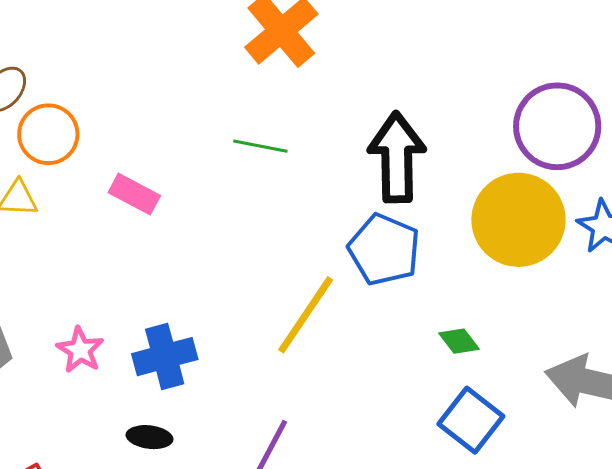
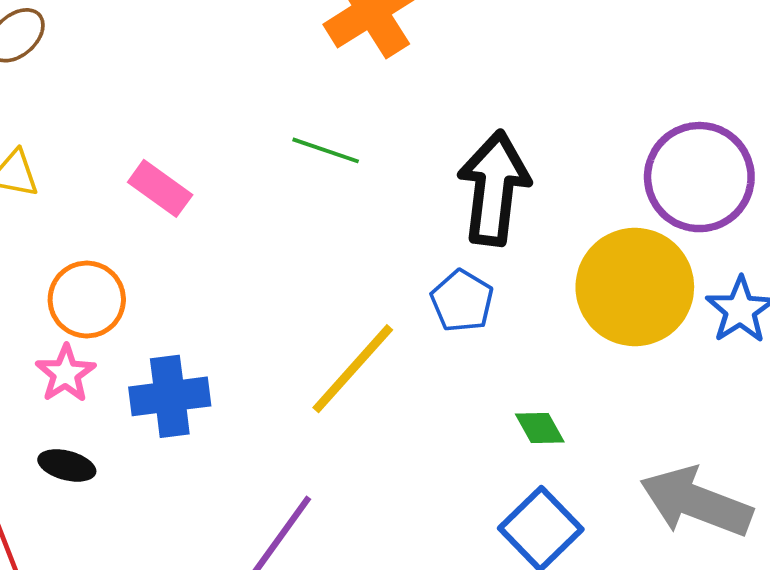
orange circle: (48, 134) -> (87, 300), moved
blue pentagon: (384, 250) -> (462, 301), size x0.7
black ellipse: (149, 437) -> (67, 465), moved

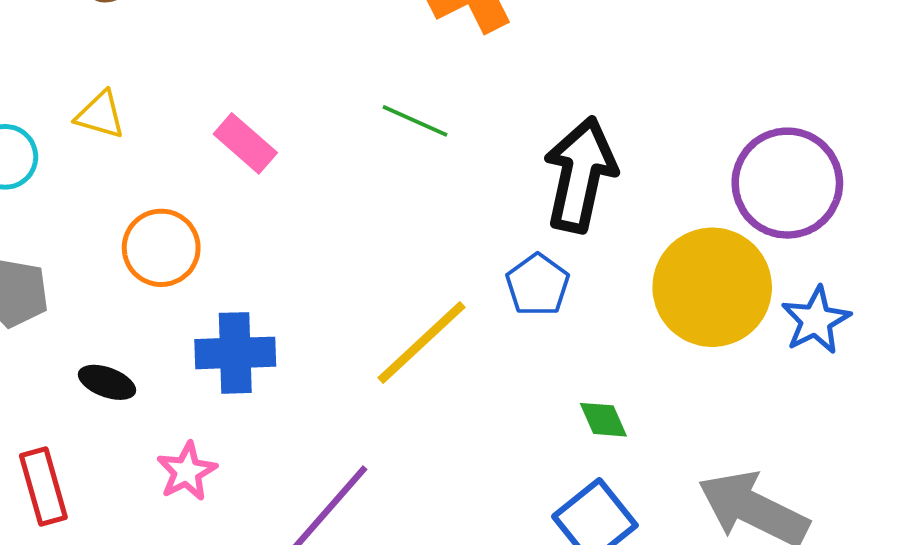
pink star: (66, 374) -> (187, 471), moved
black ellipse: (67, 465) -> (107, 382), moved

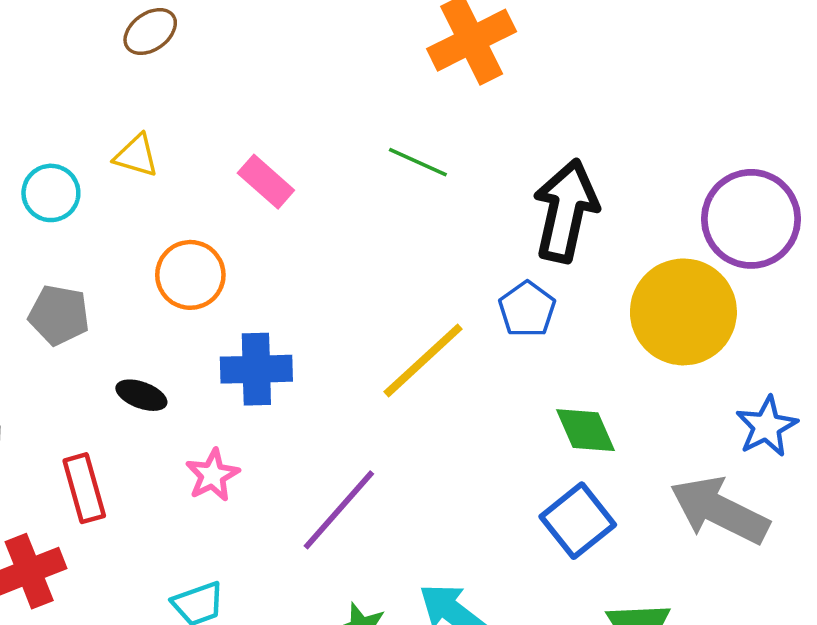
blue star: (816, 320) -> (767, 426), moved
green diamond: (603, 420) -> (586, 430), size x1.4

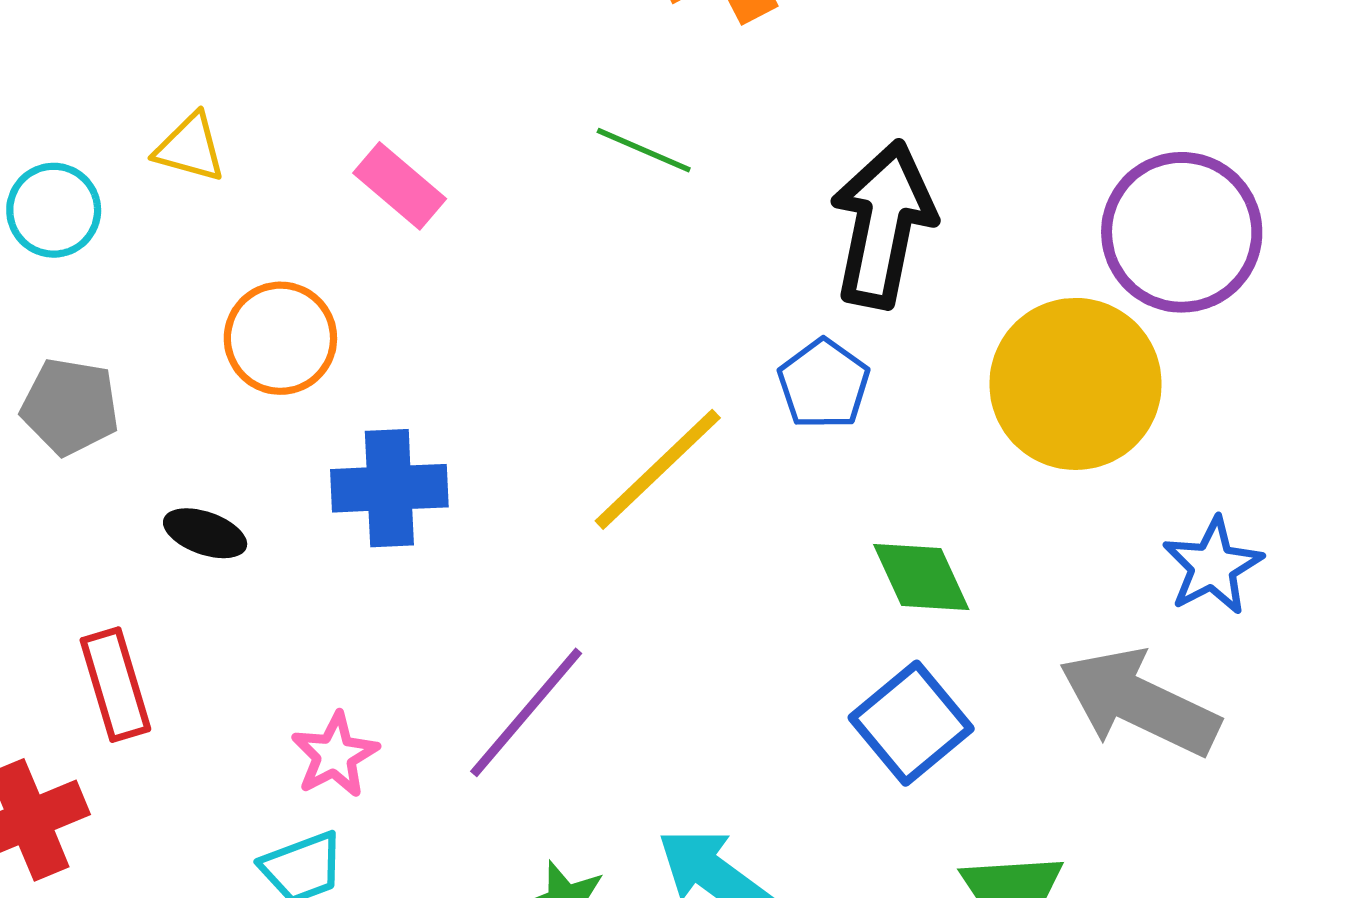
pink star: (212, 475) -> (335, 755), moved

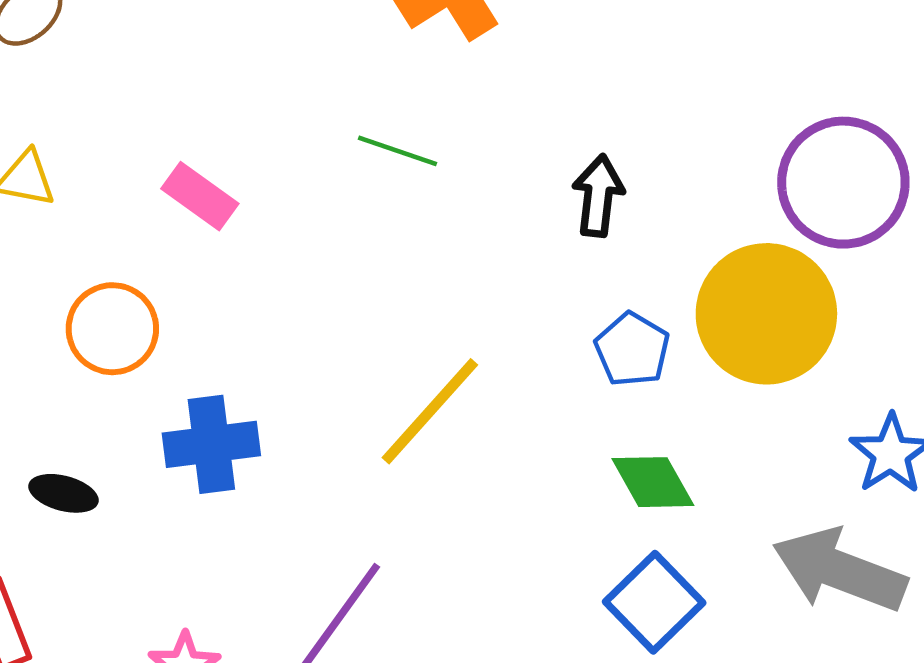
black arrow: (883, 224) -> (598, 196), size x0.6
blue pentagon: (824, 384) -> (632, 349), moved

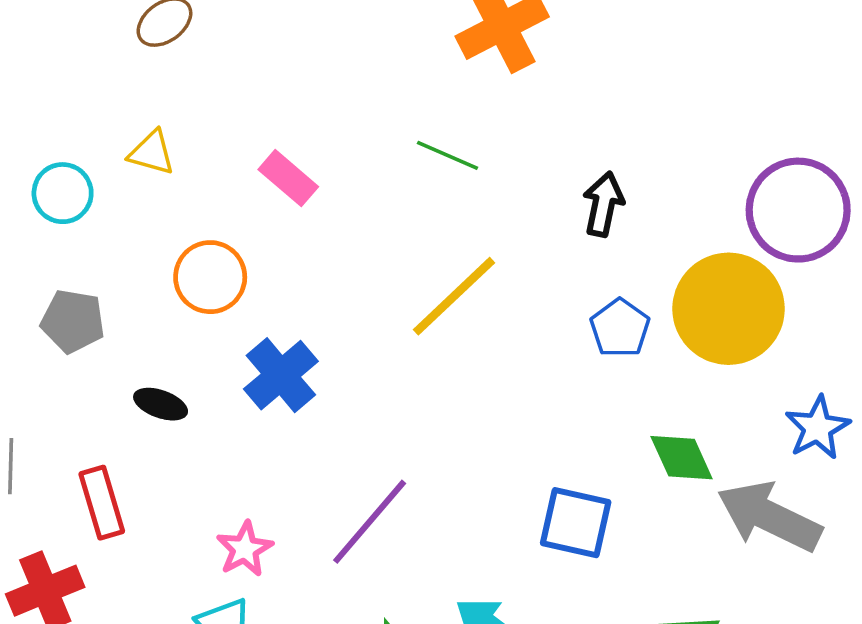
yellow line: (430, 411) -> (454, 296), moved
blue cross: (211, 444) -> (281, 375), turned -38
green diamond: (653, 482) -> (682, 458), moved
blue square: (654, 602) -> (576, 523), moved, turned -38

